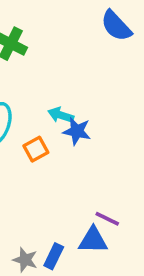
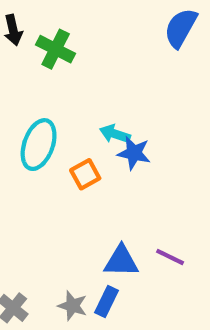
blue semicircle: (116, 26) -> (181, 28), turned 72
blue triangle: (93, 240) -> (121, 261), moved

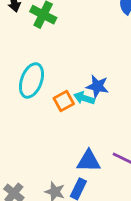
cyan arrow: (115, 134) -> (84, 98), moved

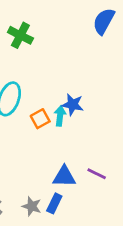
cyan arrow: (84, 98) -> (60, 116), turned 78

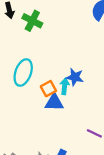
blue triangle: (64, 177) -> (54, 102), moved

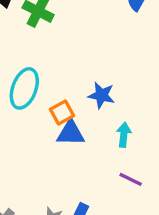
cyan arrow: (65, 86) -> (124, 135), moved

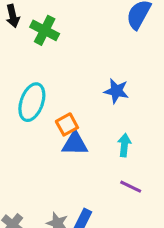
blue star: (101, 95) -> (116, 91), moved

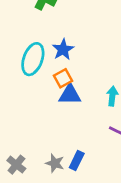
blue star: (116, 91) -> (63, 49), moved, turned 30

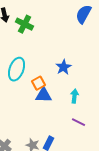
blue star: (63, 49) -> (64, 67), moved

